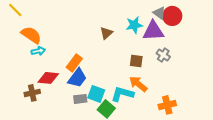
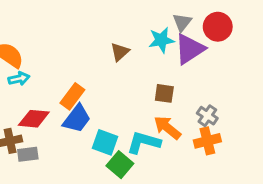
gray triangle: (159, 13) -> (182, 22), moved, turned 32
purple triangle: (153, 31) -> (190, 49), turned -30
gray cross: (163, 55) -> (207, 116), moved
gray rectangle: (80, 99) -> (28, 154), moved
orange cross: (167, 105) -> (207, 141), moved

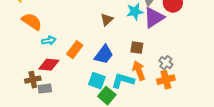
cyan arrow: (19, 79) -> (49, 41), moved
blue trapezoid: (77, 119) -> (104, 55), moved
orange arrow: (167, 128) -> (139, 71), turned 30

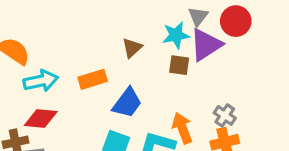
cyan arrow: (49, 41) -> (41, 81), size x1.5
brown square: (137, 48) -> (179, 65), moved
orange rectangle: (75, 50) -> (93, 79), moved, turned 36

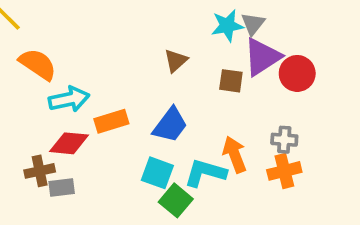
red circle: (236, 21) -> (297, 73), moved
cyan star: (176, 35) -> (227, 26), moved
orange rectangle: (93, 79) -> (111, 121), moved
gray cross: (225, 115) -> (284, 140), turned -30

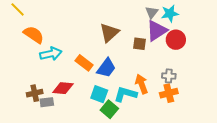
cyan star: (227, 26) -> (170, 13), moved
brown triangle: (176, 61) -> (109, 33), size x1.5
orange rectangle: (111, 121) -> (84, 63), moved, turned 54
red diamond: (69, 143) -> (63, 88), moved

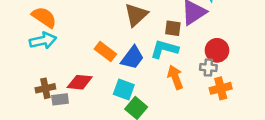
red circle: (176, 40) -> (217, 50), moved
cyan arrow: (51, 54) -> (43, 41), moved
orange cross: (169, 93) -> (221, 88), moved
cyan L-shape: (125, 94) -> (164, 49), moved

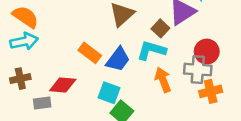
brown square: (173, 28) -> (160, 28), turned 35
gray cross: (208, 67) -> (198, 70), size x1.5
brown cross: (45, 88) -> (20, 79), moved

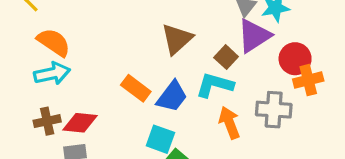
red circle: (207, 52) -> (295, 59), moved
red diamond: (63, 85) -> (80, 123), moved
orange cross: (211, 91) -> (308, 80), moved

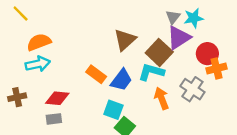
orange semicircle: (54, 42) -> (39, 42), turned -55
brown square: (226, 57) -> (159, 52), size x1.6
gray cross: (274, 110) -> (192, 89), turned 30
brown cross: (47, 121) -> (17, 97), moved

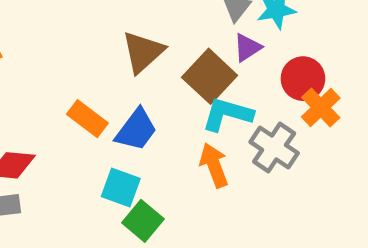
purple triangle: (179, 38) -> (247, 47), size x0.6
orange cross: (217, 69) -> (321, 107), turned -30
cyan L-shape: (151, 72) -> (227, 114), moved

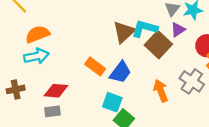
cyan L-shape: (227, 114) -> (145, 28), moved

